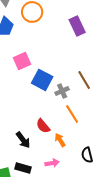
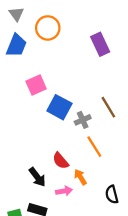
pink arrow: (52, 163) -> (64, 191), moved

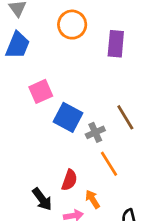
orange circle: (48, 28) -> (72, 25), moved
purple rectangle: (100, 44) -> (116, 44), turned 30
red semicircle: (61, 161) -> (69, 180), turned -120

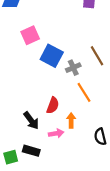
orange arrow: (93, 199) -> (71, 120), turned 32

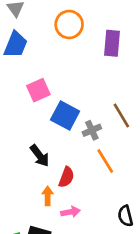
black arrow: (31, 120) -> (40, 156), moved
orange arrow: (71, 120) -> (48, 196), moved

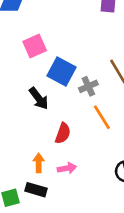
black arrow: (40, 156) -> (39, 98), moved
orange arrow: (48, 196) -> (39, 163), moved

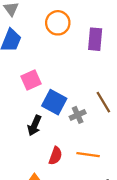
black arrow: (39, 98) -> (34, 125), turned 60
orange line: (102, 117) -> (88, 155), moved, turned -50

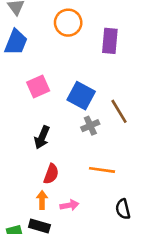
blue square: (54, 102) -> (81, 96), moved
red semicircle: (55, 156) -> (51, 174), moved

